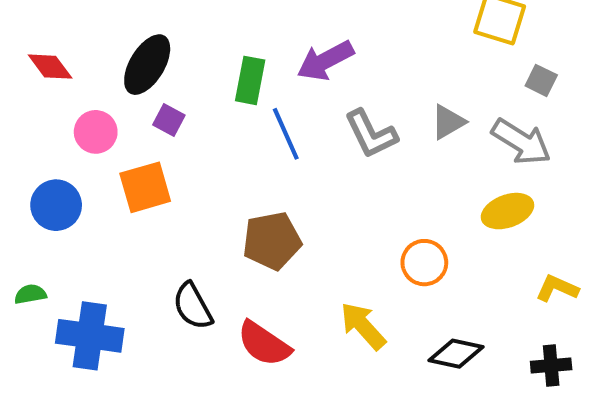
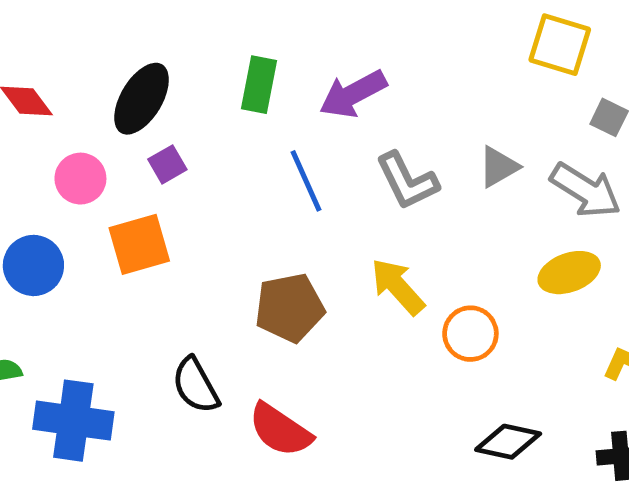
green rectangle: (250, 80) -> (259, 85), moved
purple square: (169, 120) -> (167, 164), turned 32
yellow arrow: (363, 326) -> (398, 287), moved

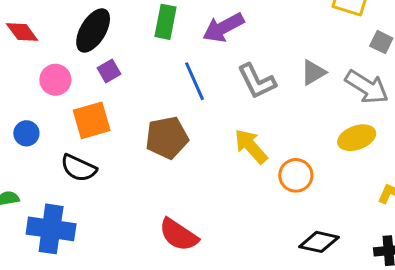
blue circle: (33, 265) -> (26, 133), size x0.7
brown pentagon: (290, 308) -> (167, 138), moved
black semicircle: (196, 385) -> (79, 168), moved, turned -36

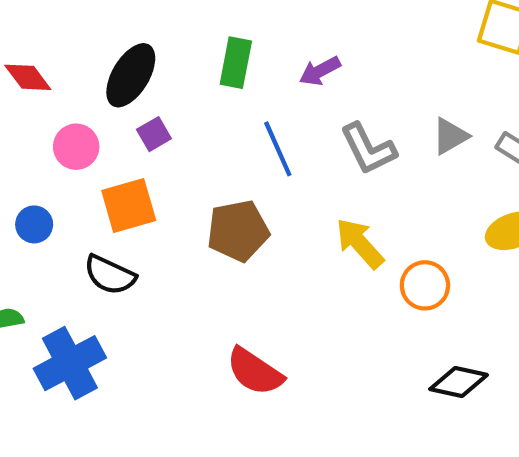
purple arrow: (223, 28) -> (320, 71), size x0.7
blue cross: (51, 229) -> (70, 363), turned -36

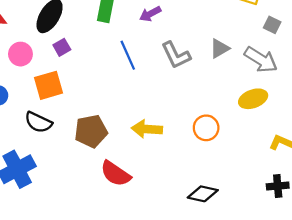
brown pentagon: (238, 231) -> (91, 131), moved
yellow arrow: (360, 243) -> (147, 129), moved, turned -44
black diamond: (459, 382) -> (203, 194), moved

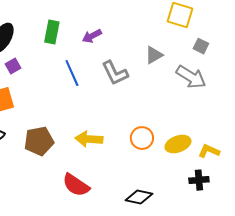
gray triangle: (220, 48) -> (154, 55), moved
yellow ellipse: (253, 99) -> (178, 144), moved
red semicircle: (116, 174) -> (76, 185), moved
black cross: (278, 186) -> (199, 180), moved

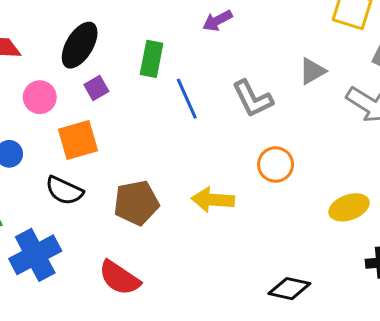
green rectangle: (52, 32) -> (152, 59), moved
purple arrow: (92, 36) -> (217, 21), moved
orange circle: (142, 138) -> (276, 165), moved
red semicircle: (76, 185) -> (119, 278), moved

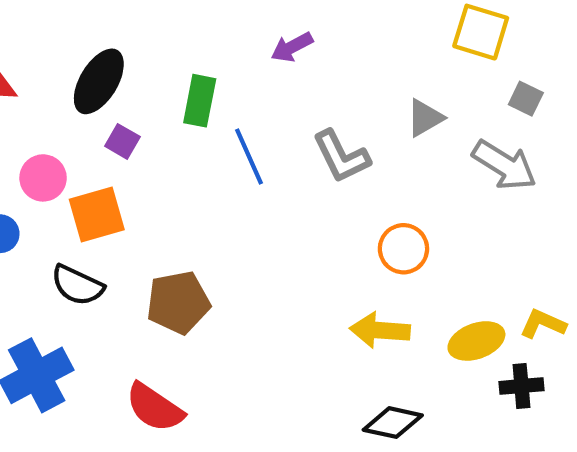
purple square: (96, 88) -> (122, 141), turned -30
pink circle: (40, 97) -> (43, 178), moved
orange circle: (276, 165) -> (403, 249), moved
yellow arrow: (213, 200) -> (380, 330), moved
yellow ellipse: (349, 207) -> (476, 341), moved

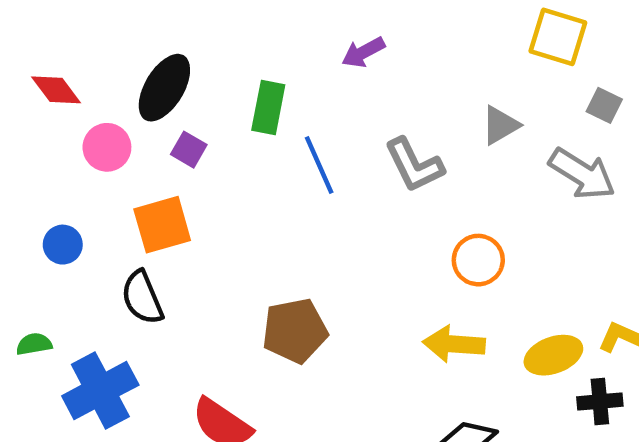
pink circle: (43, 178) -> (107, 147), moved
black semicircle: (77, 285) -> (142, 298), turned 42
brown pentagon: (178, 302) -> (295, 331), moved

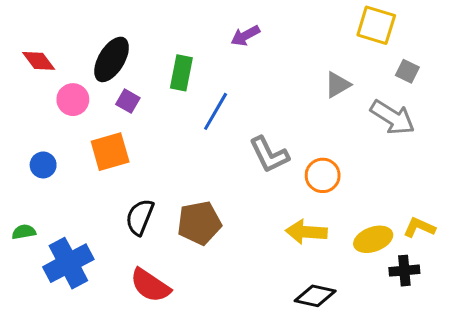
blue line: (319, 165) -> (216, 111), turned 54
gray L-shape: (414, 165) -> (269, 155), moved
black semicircle: (142, 298) -> (140, 217), moved, turned 45

